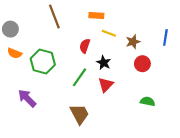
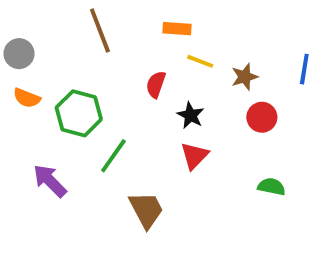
green line: (80, 77) -> (113, 156), moved

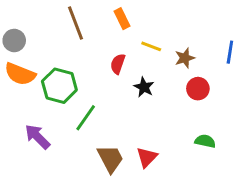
orange rectangle: (177, 29) -> (122, 19), moved, turned 60
orange semicircle: (27, 98) -> (20, 74), size x1.5
red triangle: (194, 156) -> (147, 157), moved

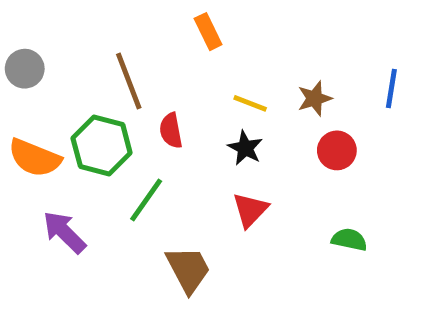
brown line: (75, 23) -> (129, 81), moved
yellow line: (151, 46) -> (250, 103), moved
red semicircle: (118, 64) -> (171, 131), moved, turned -30
orange semicircle: (20, 74) -> (35, 158), moved
red triangle: (147, 157) -> (250, 210), moved

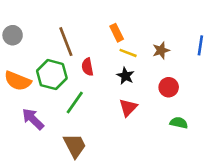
orange rectangle: (208, 32) -> (117, 33), moved
red circle: (337, 150) -> (169, 87), moved
brown trapezoid: (188, 269) -> (75, 146), moved

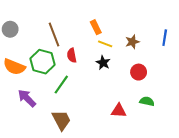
red triangle: (128, 108) -> (119, 111), moved, turned 49

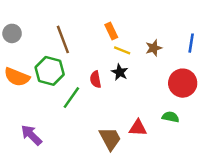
red semicircle: (72, 55) -> (96, 79), moved
red circle: (139, 72) -> (183, 83), moved, size x1.5
purple arrow: (27, 98) -> (31, 135), moved
brown trapezoid: (61, 120) -> (110, 139), moved

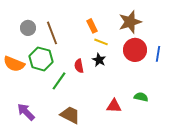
gray circle: (12, 33) -> (28, 28), moved
blue line: (191, 43) -> (158, 54), moved
brown star: (154, 48) -> (130, 22), moved, size x1.6
red circle: (183, 83) -> (135, 50), moved
brown trapezoid: (110, 139) -> (70, 115), moved, turned -35

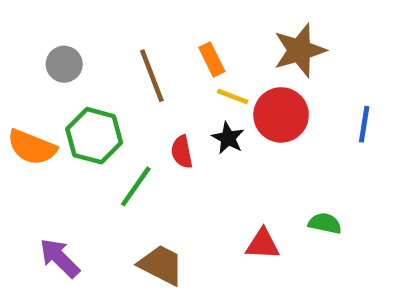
brown line: (52, 33) -> (152, 76), moved
red circle: (135, 50) -> (281, 115), moved

